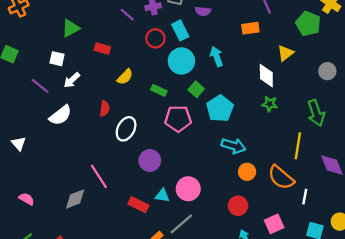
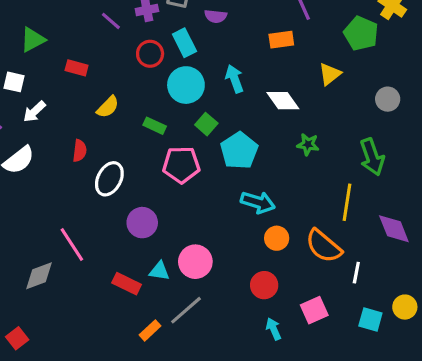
white diamond: (266, 76) -> (283, 101), moved, turned -35

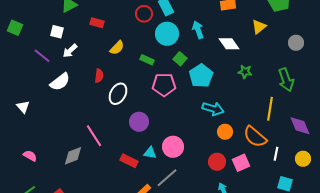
yellow circle: (405, 307) -> (303, 159), moved
pink square: (314, 310) -> (241, 163), moved

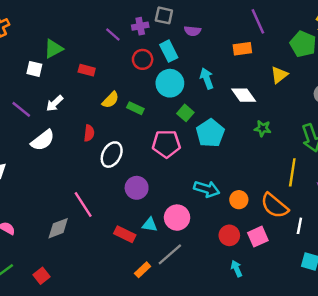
white square: (57, 32) -> (34, 69), moved
green rectangle: (147, 60) -> (135, 108), moved
cyan arrow: (213, 109) -> (207, 189), moved

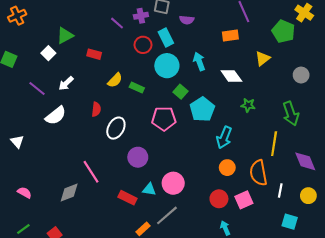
white square: (34, 69) -> (48, 53), turned 32
cyan arrow: (207, 189) -> (224, 137), moved, turned 95
orange semicircle: (274, 206) -> (258, 173), turned 40

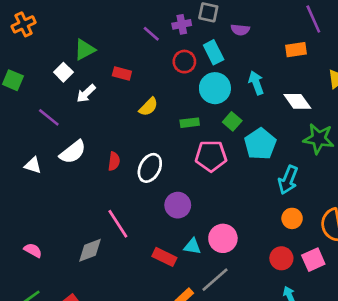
white arrow: (66, 83) -> (86, 93), moved
green rectangle: (137, 87) -> (190, 123), moved, turned -32
green star: (248, 105) -> (319, 139), size x1.6
red semicircle: (96, 109) -> (114, 161), moved
white triangle: (17, 142) -> (33, 165), moved, turned -32

